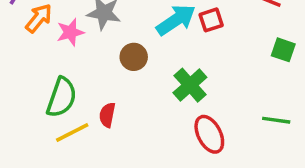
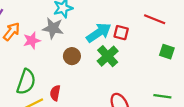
red square: (211, 20) -> (121, 33), turned 32
green cross: (190, 85) -> (108, 56), moved

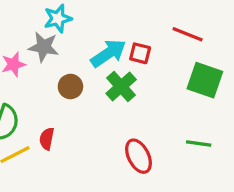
green square: (167, 52) -> (205, 80), size x1.6

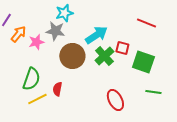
red square: (140, 53) -> (122, 48), moved
green square: (205, 80) -> (143, 62), moved
brown circle: (70, 87) -> (72, 56), size x1.6

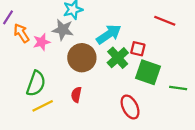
orange arrow: (18, 34) -> (21, 33), turned -72
green square: (143, 62) -> (148, 72), moved
red semicircle: (57, 89) -> (76, 95), moved
green line: (153, 92) -> (178, 88), moved

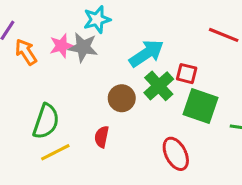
pink star: (42, 42) -> (61, 46), moved
brown circle: (82, 58) -> (122, 98), moved, size x0.7

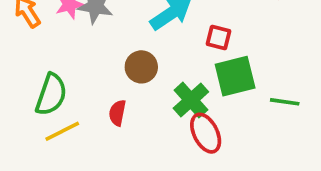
green cross: (159, 86) -> (191, 100), moved
green square: (200, 106) -> (235, 76), turned -33

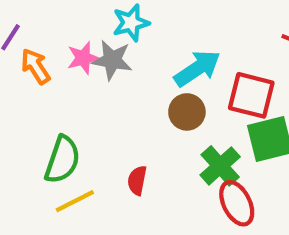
red square: (219, 37) -> (251, 95), size x1.6
brown circle: (141, 67) -> (187, 112), moved

